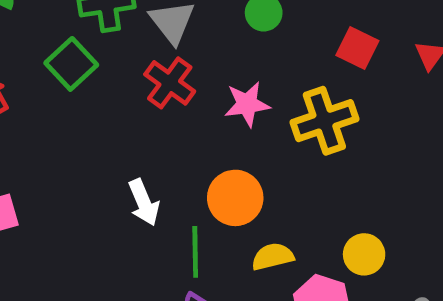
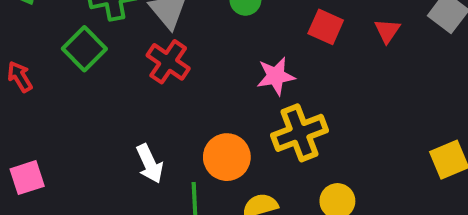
pink star: (247, 104) -> (276, 76), moved
yellow cross: (324, 121) -> (299, 133), moved

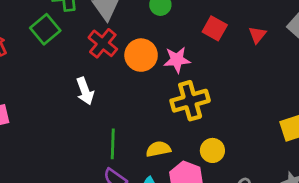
orange circle: (227, 157) -> (141, 55), moved
white arrow: (150, 164) -> (85, 91), moved

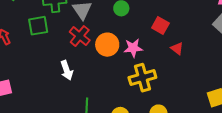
green square: (45, 29) -> (38, 26), turned 30
red triangle: (257, 35) -> (177, 48), moved, turned -32

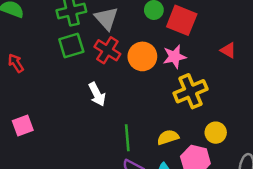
red square: (160, 25) -> (182, 20), moved, size x1.4
green square: (38, 26) -> (71, 45), moved

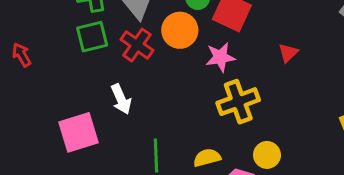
red triangle: (228, 50) -> (288, 53), turned 42
orange circle: (142, 56) -> (180, 30), moved
pink square: (23, 125) -> (79, 132), moved, size x1.5

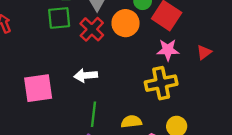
pink star: (220, 57) -> (168, 50), moved
white arrow: (121, 99) -> (86, 76), moved, turned 100

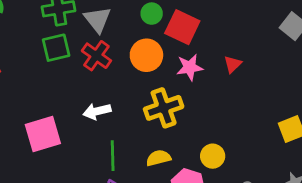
orange circle: (126, 23) -> (146, 55), moved
yellow cross: (161, 83) -> (164, 108), moved

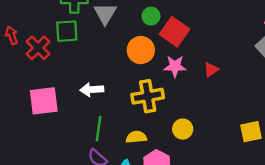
red cross: (96, 56) -> (38, 48), moved
yellow circle: (213, 156) -> (183, 129), moved

